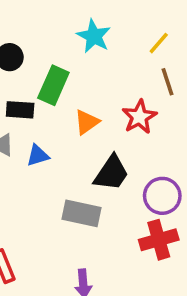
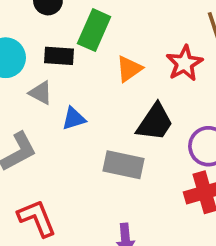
blue triangle: (38, 155) -> (74, 119), moved

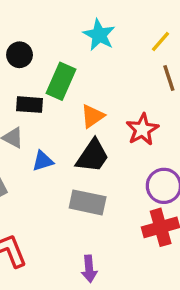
red star: (184, 63) -> (142, 129), moved
black trapezoid: (155, 122) -> (93, 156), moved

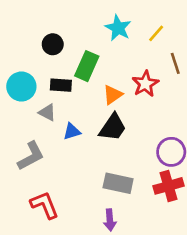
yellow line: (161, 41) -> (156, 33), moved
red star: (142, 129) -> (145, 84), moved
gray rectangle: (88, 202) -> (118, 183), moved

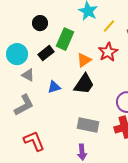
yellow line: (156, 33) -> (109, 26), moved
black rectangle: (61, 85) -> (46, 53), turned -42
gray triangle: (47, 112) -> (28, 75), moved

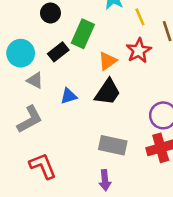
yellow line: (109, 26) -> (140, 17), turned -64

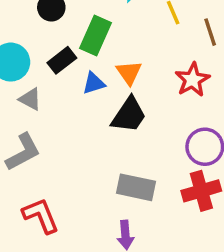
red star: (139, 51) -> (192, 80), moved
orange triangle: (107, 61) -> (129, 73), turned -30
blue triangle: (69, 96) -> (94, 83), moved

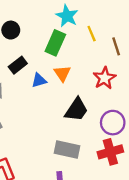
green rectangle: (95, 36) -> (55, 43), moved
black trapezoid: (129, 115) -> (76, 110), moved

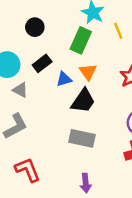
black trapezoid: (76, 110) -> (83, 101), moved
gray rectangle: (67, 150) -> (82, 138), moved

